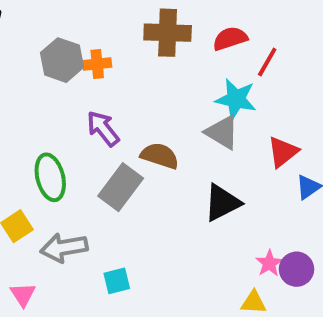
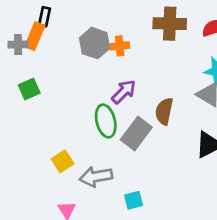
purple arrow: (103, 128) -> (124, 92), turned 84
brown semicircle: (160, 156) -> (164, 111), turned -96
green ellipse: (50, 177) -> (106, 121), moved

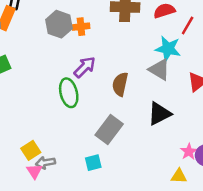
gray rectangle: (136, 134) -> (109, 130), moved
yellow square: (63, 161) -> (31, 150), moved
gray arrow: (96, 177) -> (45, 163), moved, size x0.7

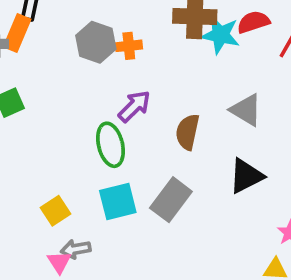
cyan star: (168, 49) -> (220, 35), moved
yellow square: (31, 150) -> (56, 211), moved
cyan square: (93, 163) -> (118, 202), moved, size x1.5

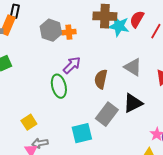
red semicircle: (253, 22) -> (137, 19), turned -42
gray rectangle: (171, 200) -> (107, 114), moved
cyan square: (118, 202) -> (82, 133), moved

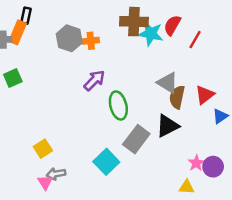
brown semicircle: (101, 79) -> (177, 97), moved
green ellipse: (59, 86) -> (118, 106), moved
cyan square: (82, 133) -> (106, 162), turned -30

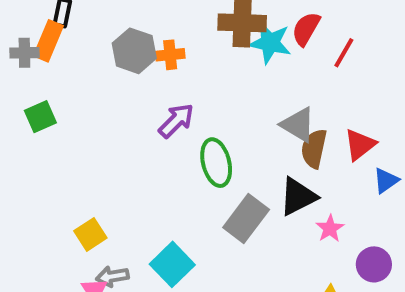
cyan square: (106, 162) -> (172, 264), moved
pink star: (196, 163) -> (330, 228), moved

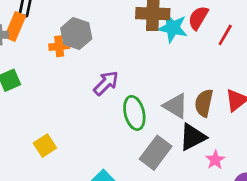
orange cross: (170, 55) -> (59, 46), moved
gray triangle: (298, 125) -> (176, 106), moved
yellow square: (90, 234) -> (45, 146), moved

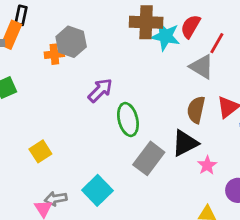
gray triangle: (176, 106) -> (202, 67), moved

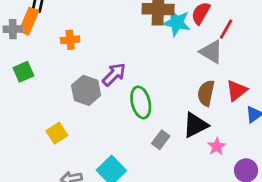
gray hexagon: (71, 42) -> (86, 90), moved
gray rectangle: (149, 158) -> (161, 140), size x0.6

